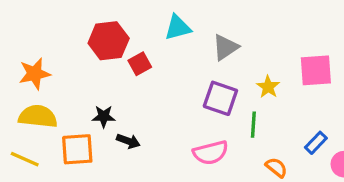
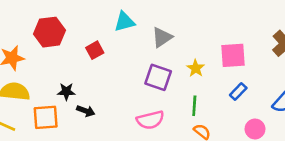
red hexagon: (109, 41) -> (50, 32), moved
green line: (253, 125) -> (194, 106), moved
blue rectangle: (316, 143) -> (238, 92), moved

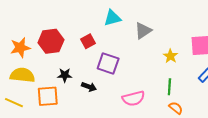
red hexagon: (50, 32) -> (51, 41), moved
purple square: (158, 77) -> (108, 63), moved
black arrow: (86, 111) -> (89, 87), moved

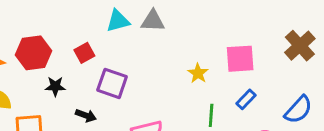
gray triangle: (143, 31) -> (153, 21), moved, turned 36
black star: (65, 75) -> (55, 86), moved
green line: (169, 87) -> (211, 115), moved

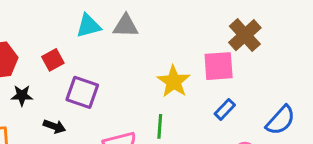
brown cross: (300, 46) -> (245, 35), moved
yellow star: (198, 73) -> (174, 82), size x1.5
green line: (211, 115) -> (160, 126), moved

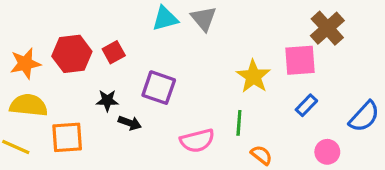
gray triangle: (126, 26) -> (204, 19), turned 48
red square: (53, 60) -> (114, 52), moved
black star: (22, 95) -> (107, 100), moved

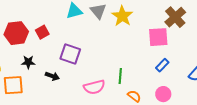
yellow star: (253, 76) -> (122, 16), moved
black star: (107, 100) -> (28, 62), moved
pink circle: (327, 152) -> (163, 94), moved

